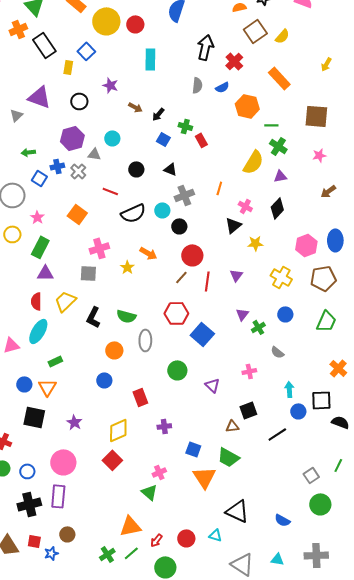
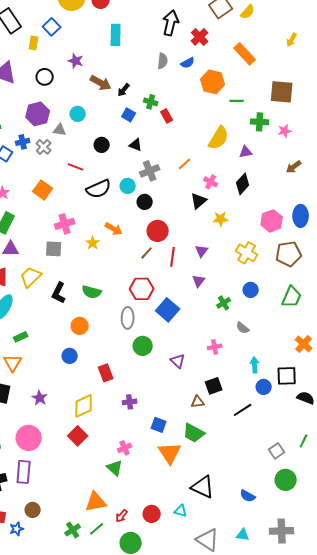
brown arrow: (135, 107) -> (101, 83), size x1.5
green cross: (278, 146) -> (260, 122), moved, turned -30
orange line: (219, 188) -> (185, 164), turned 32
purple triangle: (242, 314) -> (199, 281), moved
gray ellipse: (145, 340) -> (128, 318), moved

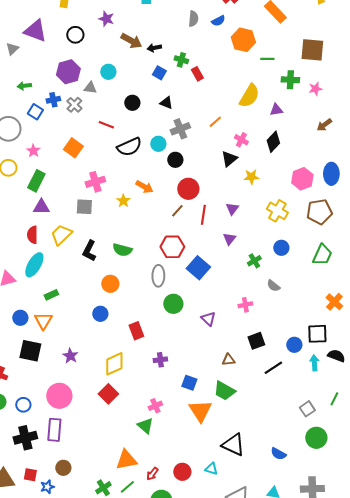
black arrow: (124, 90) -> (154, 48), turned 40
cyan arrow: (255, 365) -> (314, 363), moved
black square: (214, 386) -> (256, 341), moved

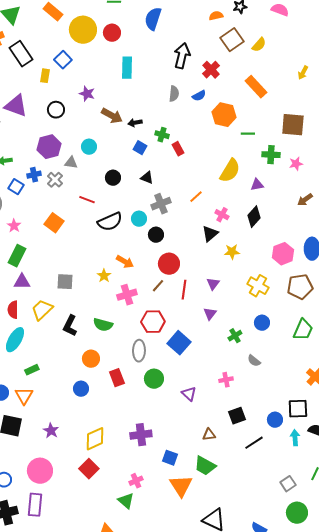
pink cross: (95, 182) -> (127, 295), moved
red rectangle: (136, 331) -> (117, 378), moved
purple cross: (160, 360) -> (141, 435), size x1.5

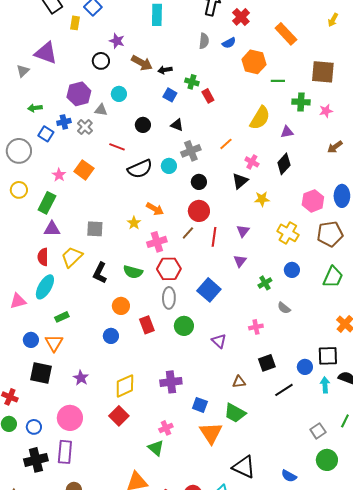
black circle: (56, 110) -> (101, 61), moved
pink star: (14, 226) -> (59, 175), moved
black circle: (156, 235) -> (199, 182), moved
red hexagon: (153, 322) -> (169, 269), moved

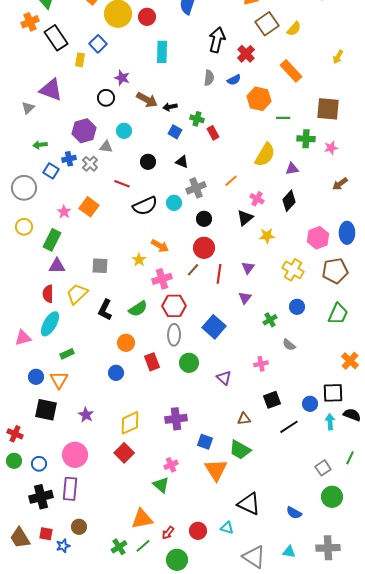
green semicircle: (133, 272) -> (138, 309), turned -48

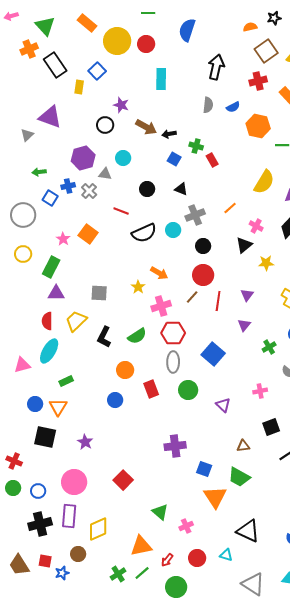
red cross: (246, 54) -> (258, 81), moved, turned 30
yellow diamond: (130, 423) -> (98, 529), moved
pink cross: (171, 465) -> (186, 526), moved

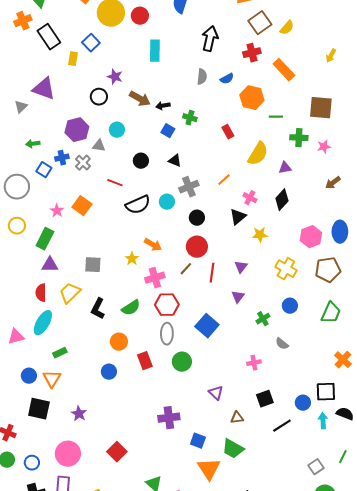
red rectangle: (212, 160) -> (228, 132), moved
purple triangle: (223, 405) -> (216, 393), moved

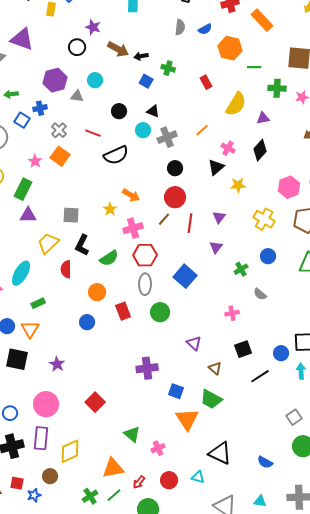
gray cross: (83, 163) -> (59, 130), moved
cyan circle: (167, 202) -> (143, 130), moved
red semicircle: (41, 293) -> (66, 269), moved
black L-shape: (98, 309) -> (82, 245), moved
brown triangle: (237, 418) -> (215, 368), turned 48

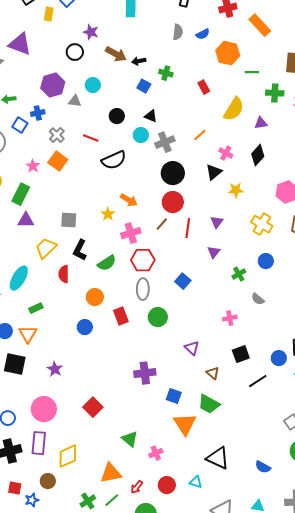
black circle: (175, 168) -> (173, 173), size x1.5
blue square: (185, 276) -> (183, 281), size x0.7

